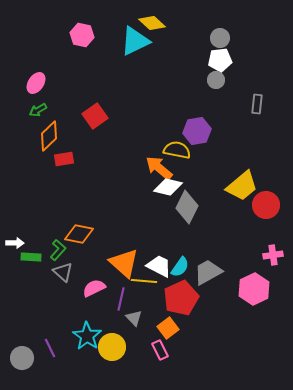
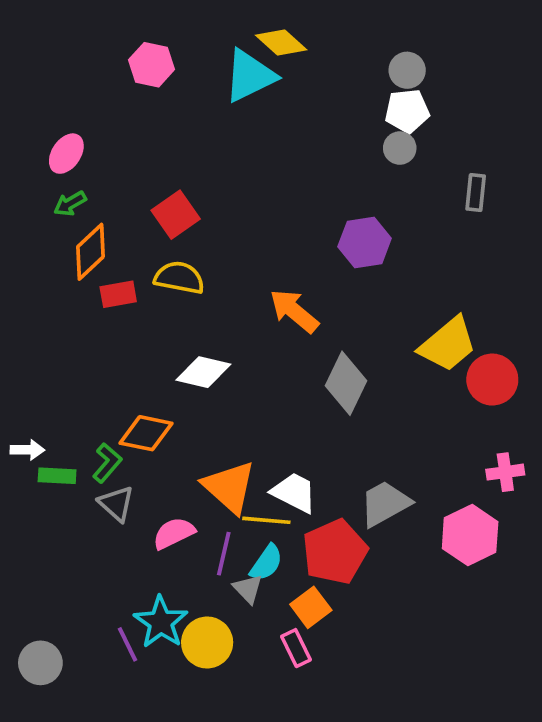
yellow semicircle: (177, 150) -> (179, 278), moved
white diamond: (168, 187) -> (203, 372), moved
cyan semicircle: (180, 267) -> (266, 563), moved
purple line: (50, 348) -> (127, 644), moved

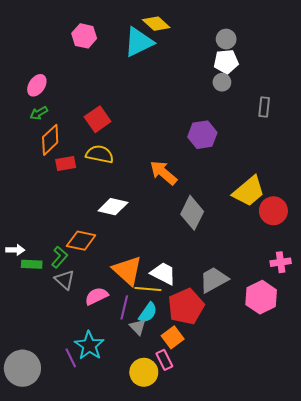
yellow circle: (207, 643) -> (144, 372), moved
gray circle: (40, 663) -> (22, 368), size x1.5

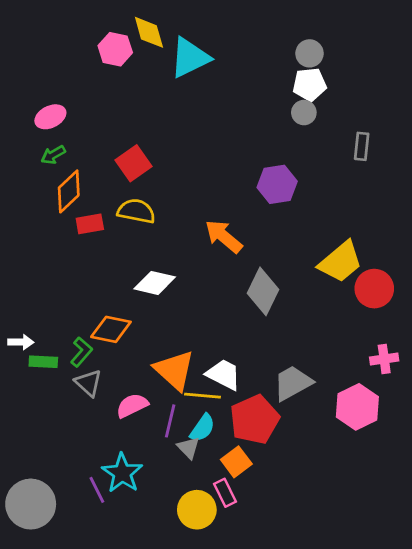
yellow diamond: (156, 24) -> (149, 32), moved, turned 32
pink ellipse: (37, 85) -> (50, 117), turned 30

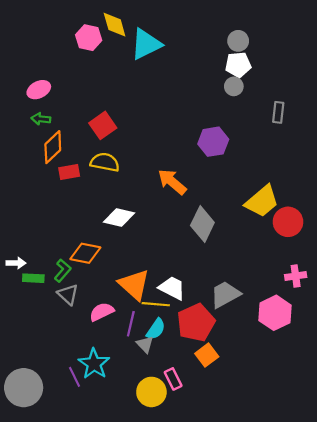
green arrow: (53, 155) -> (41, 119), turned 36
orange square: (236, 462) -> (207, 355), moved

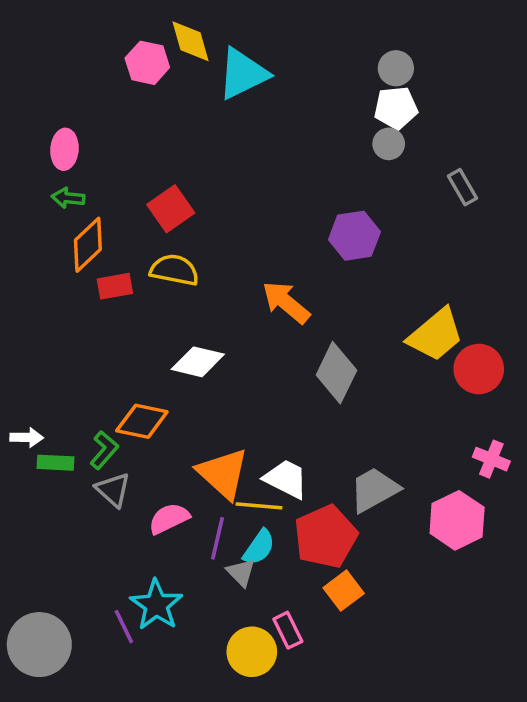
pink ellipse: (39, 90) -> (64, 149), turned -60
gray rectangle: (278, 112) -> (463, 187), turned -36
pink cross: (296, 276) -> (491, 459), turned 30

